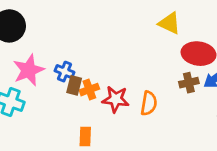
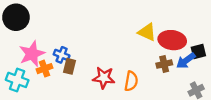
yellow triangle: (169, 23) -> (147, 32), moved
orange cross: (89, 90) -> (44, 69), moved

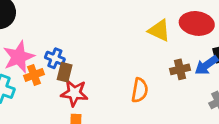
red ellipse: (172, 40) -> (197, 23), moved
red star: (104, 78) -> (74, 93), moved

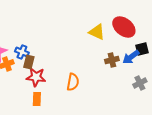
red ellipse: (197, 23) -> (124, 27), turned 30
orange semicircle: (140, 90) -> (73, 82), moved

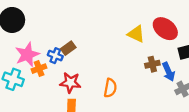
blue arrow: (131, 57) -> (169, 72), moved, turned -78
brown rectangle: (29, 62) -> (68, 48), moved, turned 40

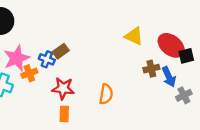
red ellipse: (165, 29) -> (171, 45), moved

